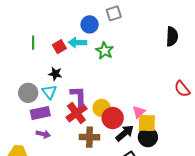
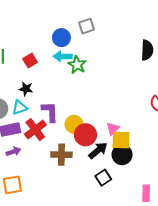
cyan arrow: (77, 43) -> (62, 56), moved
cyan triangle: (49, 92) -> (20, 108), turned 49
red cross: (76, 113) -> (35, 130), moved
purple arrow: (43, 134) -> (13, 151), turned -32

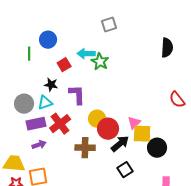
blue circle: (61, 38) -> (48, 40), moved
red square: (30, 61) -> (64, 65), moved
purple L-shape: (50, 112) -> (77, 95), moved
black circle: (122, 155) -> (157, 148), moved

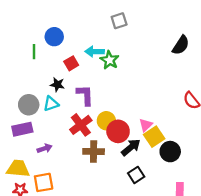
black semicircle: (167, 48) -> (181, 45), turned 30
purple rectangle: (36, 124) -> (22, 129), moved
red cross: (60, 124) -> (81, 125), moved
yellow square: (142, 134) -> (154, 137), turned -36

